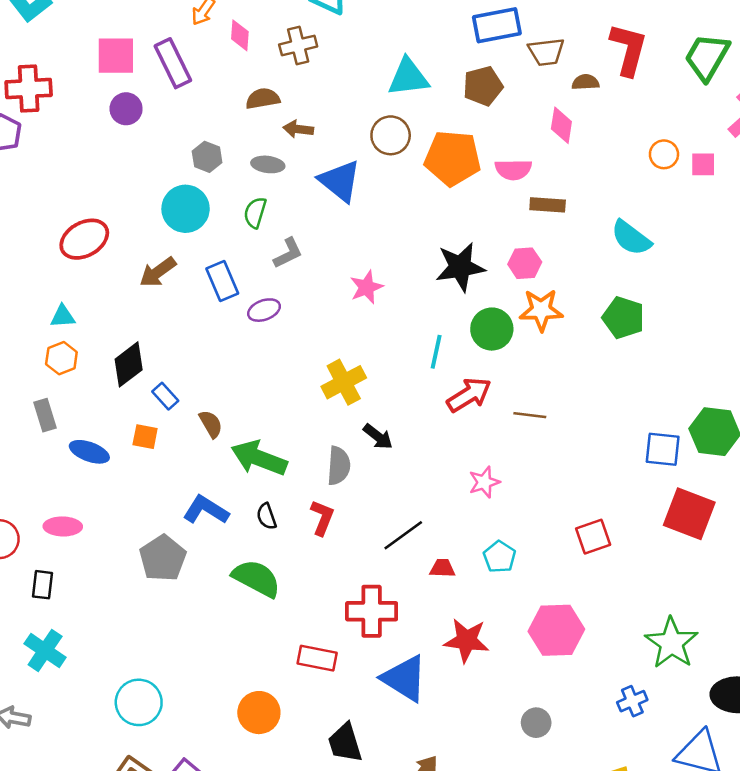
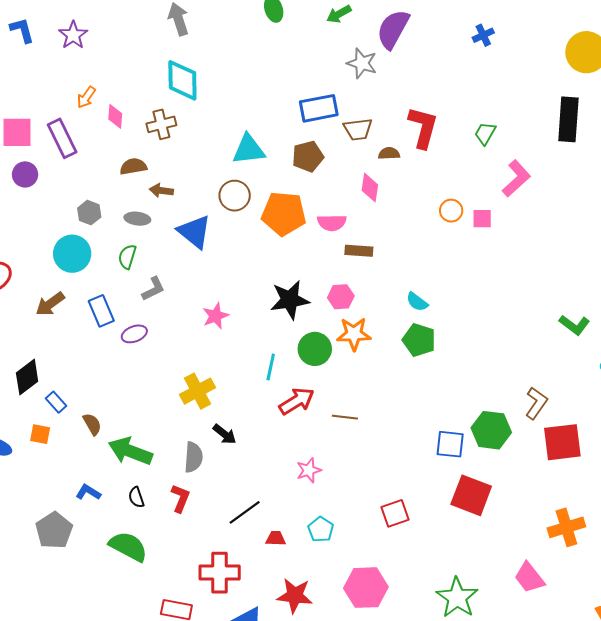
green trapezoid: (707, 57) -> (485, 133), size x0.6
cyan semicircle: (631, 238) -> (417, 302), moved, size x0.7
blue L-shape: (206, 510) -> (88, 492), size x0.7

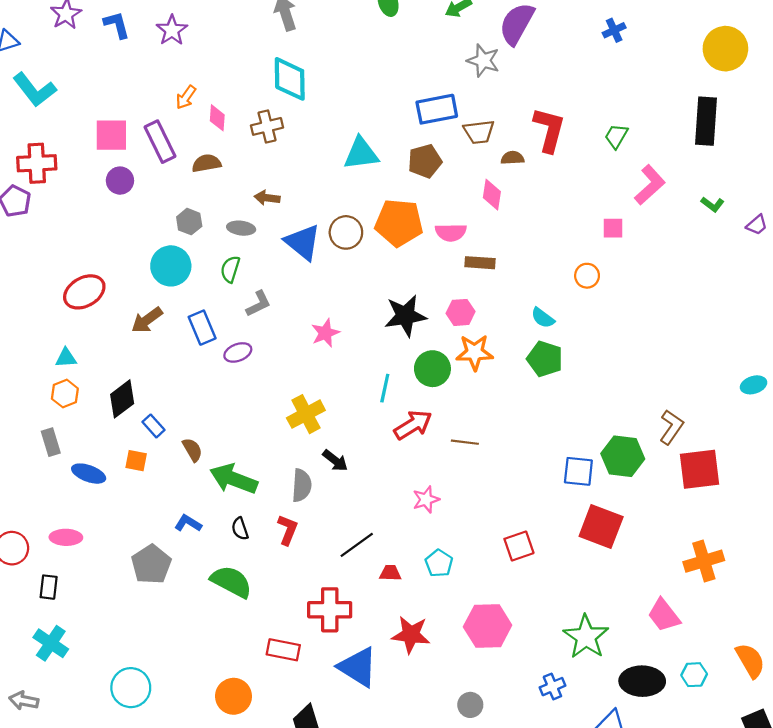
brown semicircle: (133, 166) -> (206, 163), moved
brown circle: (235, 196) -> (346, 232), moved
orange circle: (451, 211) -> (587, 276), moved
green L-shape: (574, 325) -> (712, 204), moved, size x0.7

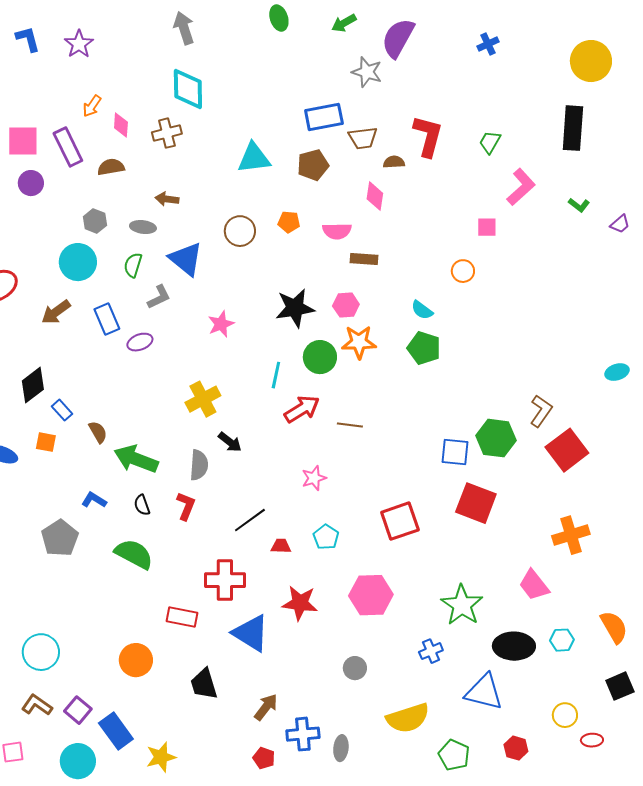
orange pentagon: (399, 223) -> (289, 222), size x0.5
blue triangle: (303, 242) -> (186, 259), moved
red square: (699, 469) -> (567, 450), turned -30
red square: (519, 546) -> (400, 521), size x1.4

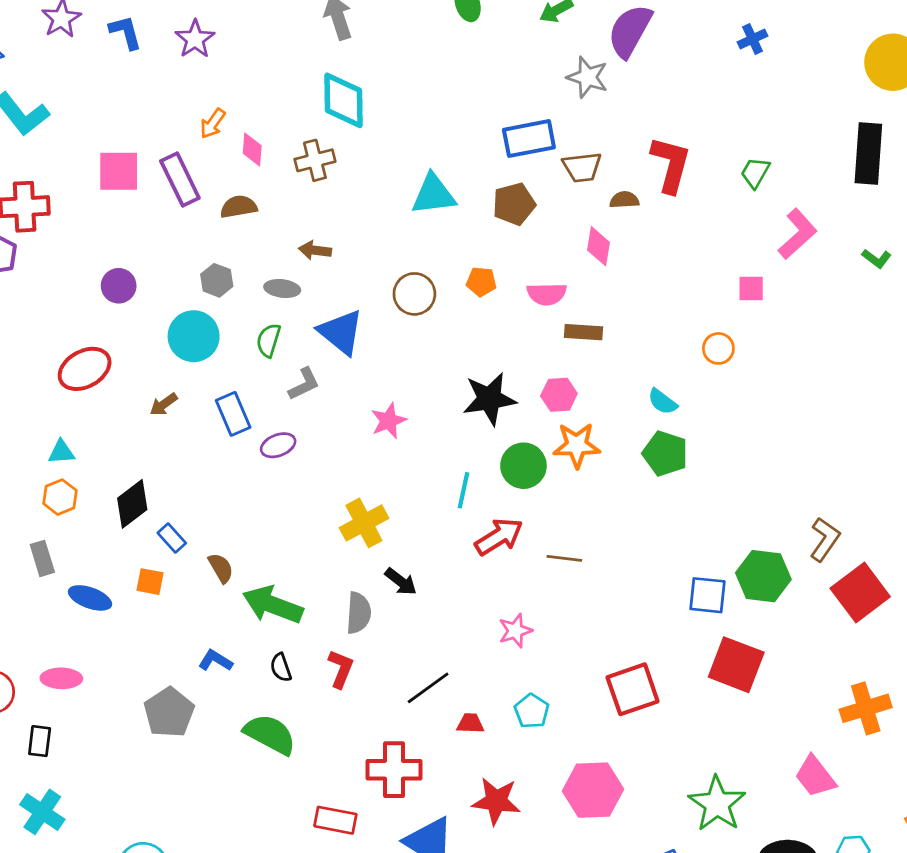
purple circle: (31, 183) -> (119, 286), moved
brown arrow: (56, 312) -> (164, 404), size x0.7

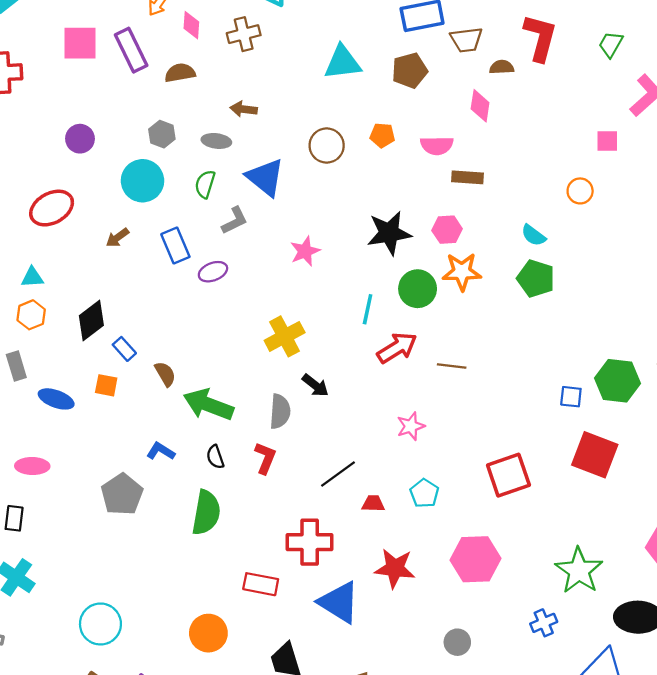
blue square: (708, 595) -> (571, 397), size x0.7
green semicircle: (270, 734) -> (206, 513), turned 72

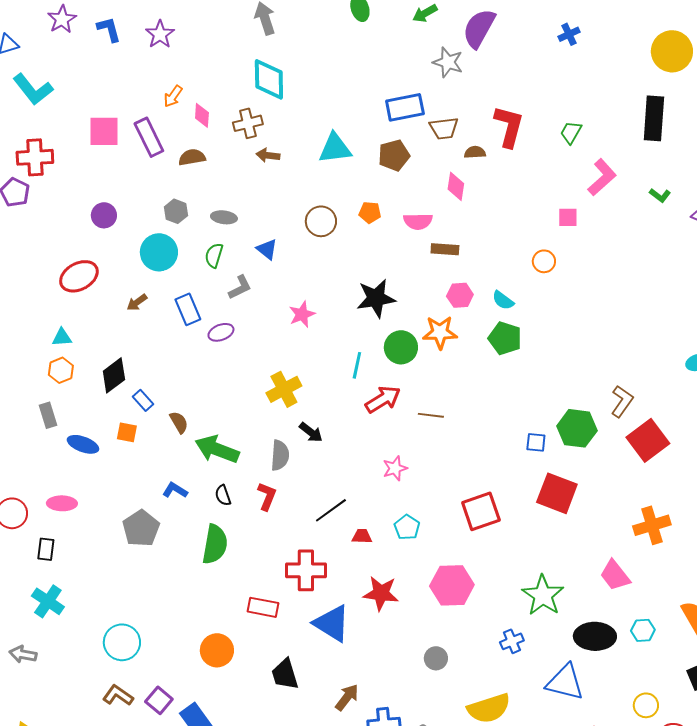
brown arrow: (244, 109) -> (268, 155), moved
blue triangle: (265, 177) -> (267, 249), size x0.6
pink hexagon: (447, 230) -> (460, 295), moved

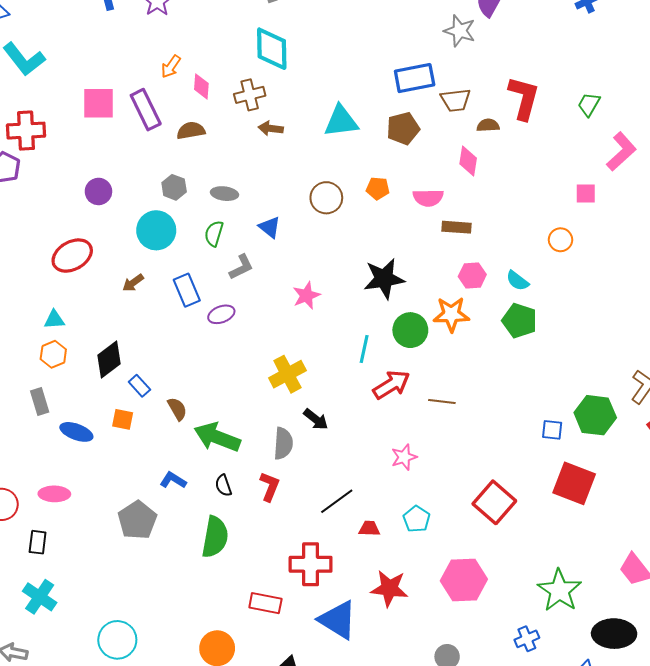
red square: (481, 511) -> (494, 502), turned -30

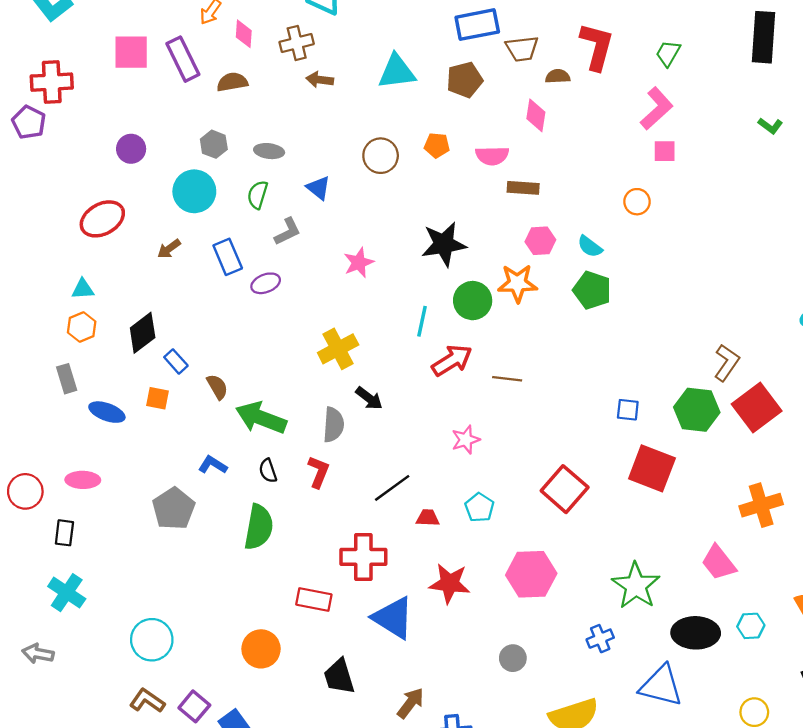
pink L-shape: (621, 152) -> (657, 109), moved
green hexagon: (595, 415) -> (697, 410), moved

